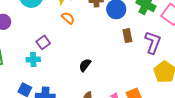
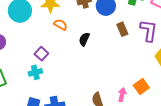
black semicircle: (85, 65) -> (84, 39), moved

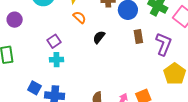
cyan cross: (35, 72) -> (57, 60), moved

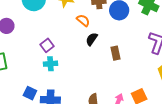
orange semicircle: (79, 17) -> (83, 20), moved
brown rectangle: (138, 37) -> (116, 53), moved

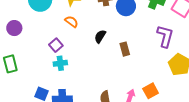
orange semicircle: (83, 20) -> (71, 22), moved

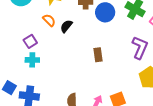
black semicircle: (100, 36) -> (66, 26), moved

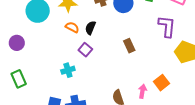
purple square: (30, 41) -> (85, 50), moved

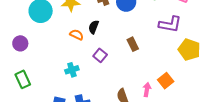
purple L-shape: (167, 26) -> (170, 24), turned 95
orange semicircle: (72, 27) -> (77, 35), moved
purple square: (85, 50) -> (100, 55), moved

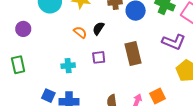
brown rectangle: (133, 44) -> (133, 53), size x1.6
purple square: (100, 55) -> (99, 57), turned 32

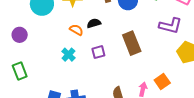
black semicircle: (98, 28) -> (94, 23), turned 48
cyan cross: (68, 66) -> (68, 55), moved, turned -32

